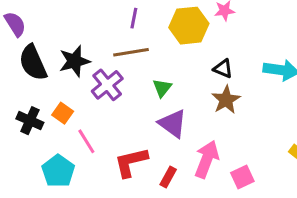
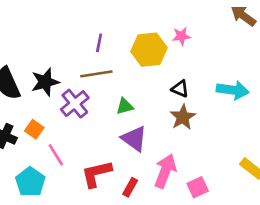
green triangle: (162, 88) -> (125, 106), turned 36

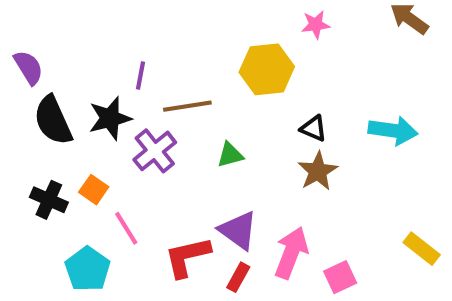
pink star: (181, 36) -> (316, 25), moved
purple line: (99, 43) -> (141, 76), moved
purple triangle: (134, 139) -> (238, 230), moved

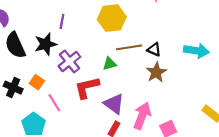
yellow hexagon: (267, 69) -> (112, 18), moved
brown line: (187, 106) -> (129, 47), moved
red L-shape: (187, 257) -> (87, 88), moved

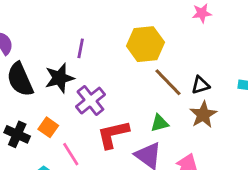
brown line: (129, 47) -> (168, 82), turned 55
black triangle: (154, 50) -> (200, 85), turned -40
green triangle: (110, 64) -> (160, 123), moved

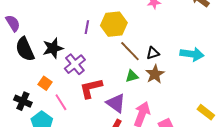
purple line: (81, 48) -> (87, 27), moved
green triangle: (160, 123) -> (132, 76), moved
black cross: (17, 134) -> (23, 101), moved

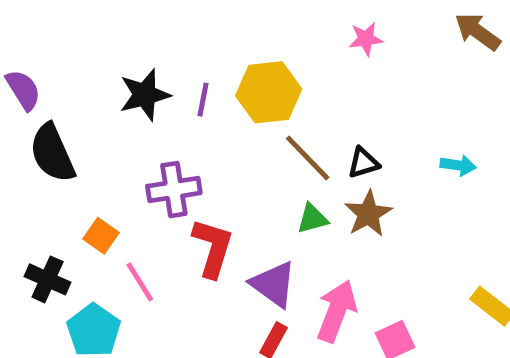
black star: (53, 48) -> (145, 95), moved
cyan arrow: (192, 54) -> (458, 165), size x0.6
purple cross: (75, 64) -> (174, 190), turned 30
red L-shape: (91, 88) -> (213, 248), turned 120

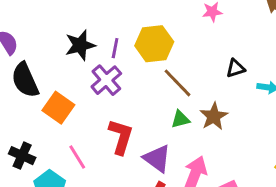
black triangle: (363, 163) -> (236, 68), moved
purple cross: (174, 190) -> (106, 80), moved, turned -32
orange square: (101, 236) -> (58, 108), moved, size x1.5

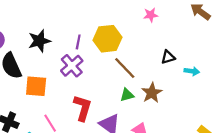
black star: (80, 45) -> (39, 41), moved
orange square: (58, 108) -> (36, 86), turned -30

